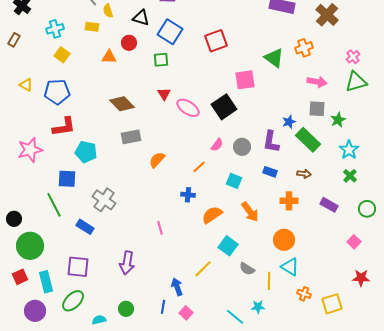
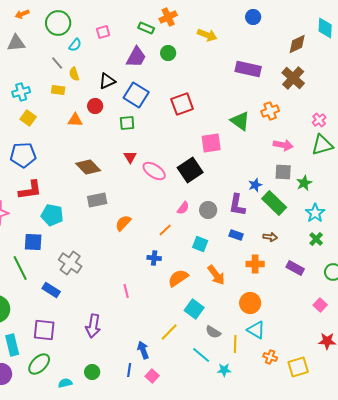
black triangle: (141, 18) -> (107, 81), turned -42
cyan line: (235, 317) -> (201, 355), moved

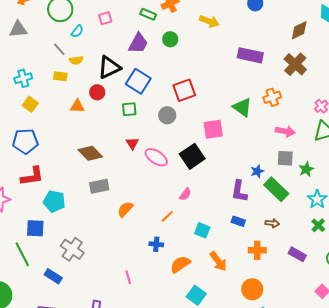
yellow semicircle: (74, 74) -> (76, 60), turned -80
black triangle: (107, 81) -> (109, 67), size x1.4
gray circle: (208, 210) -> (167, 115), moved

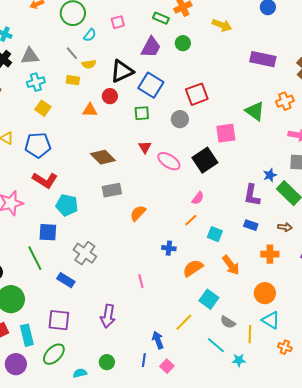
gray triangle: (18, 29) -> (30, 56), moved
red L-shape: (32, 176) -> (45, 180), turned 40
orange line: (167, 216) -> (191, 220), moved

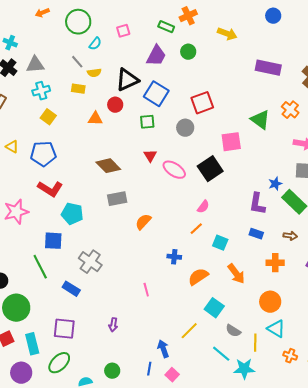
orange cross: (285, 101) -> (290, 110), turned -30
purple arrow: (108, 316) -> (113, 325), size x0.6
cyan star: (239, 360) -> (244, 369), size x1.5

